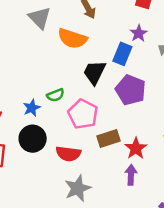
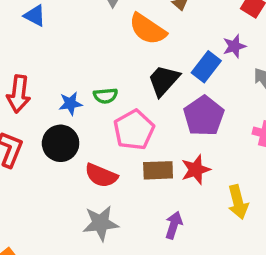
red star: (136, 148) -> (196, 170), moved

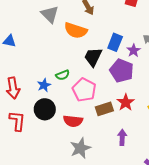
purple star: (234, 46) -> (134, 51), moved

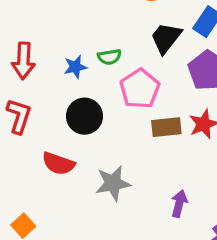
black circle: (45, 109) -> (84, 116), moved
red semicircle: (73, 121) -> (58, 164), moved
purple arrow: (122, 137) -> (179, 204), moved

